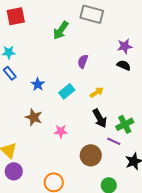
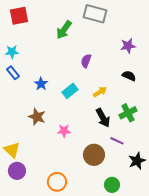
black semicircle: (124, 65) -> (129, 76), moved
green cross: (125, 124) -> (128, 113), moved

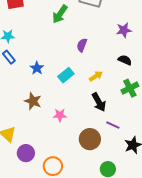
green cross: (128, 113) -> (130, 88), moved
purple circle: (17, 171) -> (26, 153), moved

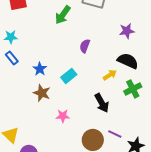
black semicircle: (125, 60) -> (128, 61), size x1.5
yellow arrow: (96, 76) -> (110, 75), moved
brown star: (33, 101) -> (42, 93), moved
purple line: (113, 125) -> (115, 134), moved

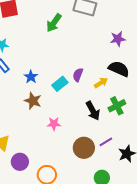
purple semicircle: (85, 46) -> (78, 75), moved
green cross: (133, 89) -> (117, 106), moved
purple line: (115, 134) -> (106, 142), turned -56

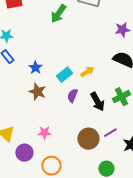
purple semicircle: (78, 75) -> (72, 96), moved
yellow arrow: (101, 83) -> (87, 72), moved
pink star: (54, 124) -> (44, 133), moved

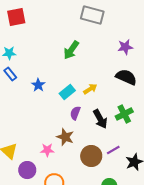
green arrow: (58, 14) -> (71, 50), moved
brown star: (37, 92) -> (65, 137), moved

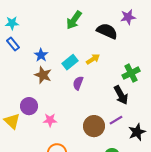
black semicircle: (126, 77) -> (107, 31), moved
green cross: (124, 114) -> (131, 73), moved
black arrow: (100, 119) -> (121, 95), moved
brown star: (65, 137) -> (43, 75), moved
purple circle: (27, 170) -> (29, 106), moved

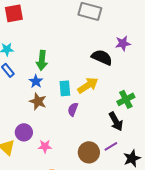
green arrow: (74, 20) -> (42, 60), moved, turned -30
yellow arrow: (93, 59) -> (88, 85), size x1.5
cyan rectangle: (70, 62) -> (65, 88), turned -56

